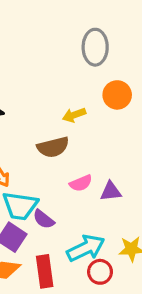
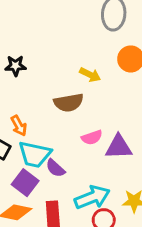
yellow arrow: (74, 115) -> (90, 75), turned -138
purple triangle: (111, 191) -> (119, 147), size x1.4

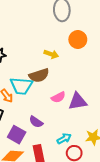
cyan trapezoid: (35, 154) -> (21, 86), moved
cyan arrow: (92, 197) -> (64, 138), size x0.6

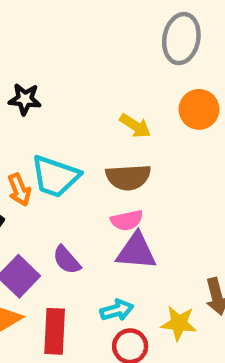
brown semicircle: (39, 75) -> (128, 177), moved
purple triangle: (78, 101) -> (136, 251), moved

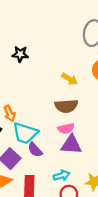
black star: (25, 99) -> (20, 54), moved
cyan trapezoid: (55, 176) -> (25, 133), moved

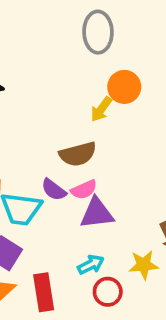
yellow arrow: (70, 79) -> (101, 109), moved, turned 105
purple semicircle: (35, 150) -> (54, 190), moved

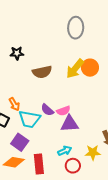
orange circle: (124, 87) -> (90, 68), moved
yellow arrow: (101, 109) -> (75, 69), size x1.5
brown semicircle: (78, 154) -> (42, 72), moved

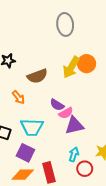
orange arrow: (14, 104) -> (18, 97), moved
purple semicircle: (47, 110) -> (57, 105), moved
cyan arrow: (65, 151) -> (74, 154), turned -40

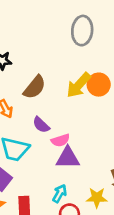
brown semicircle: (37, 76) -> (35, 87), turned -42
purple semicircle: (57, 105) -> (41, 125), moved

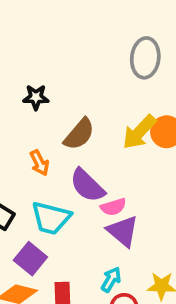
purple semicircle: (41, 125) -> (87, 185), size x1.5
purple triangle: (68, 158) -> (123, 231), turned 40

